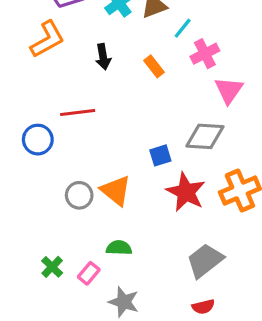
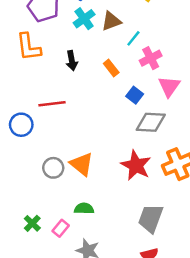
orange L-shape: (47, 39) -> (29, 47), turned 112
blue square: (160, 155) -> (135, 95), moved, turned -35
gray trapezoid: (205, 261) -> (151, 218), turned -32

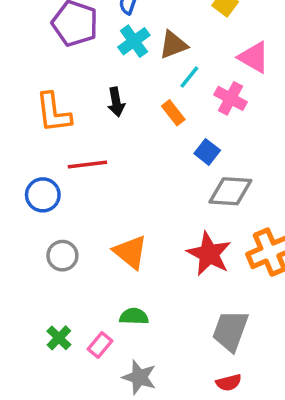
cyan line: (133, 38) -> (189, 77), moved
orange L-shape: (29, 47) -> (54, 113), moved
pink cross: (151, 58) -> (230, 98), turned -35
pink triangle: (169, 86) -> (254, 57), moved, turned -35
gray circle: (53, 168) -> (62, 256), moved

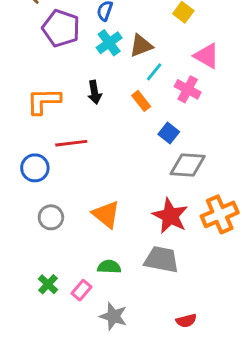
orange L-shape: (54, 113) -> (44, 101), turned 96
gray trapezoid: (230, 331) -> (161, 260), moved, turned 81

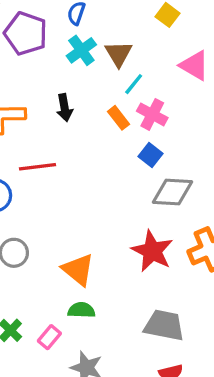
brown triangle: (141, 46) -> (119, 54), turned -40
pink cross: (188, 89) -> (152, 114), moved
orange triangle: (106, 214) -> (78, 270), moved
gray trapezoid: (161, 260) -> (164, 325), moved

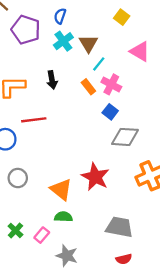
red star: (152, 251) -> (95, 177), moved

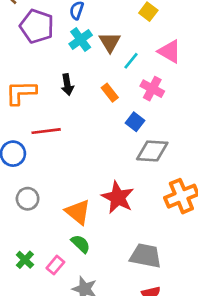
cyan line: (99, 64) -> (131, 61), moved
pink cross: (111, 84) -> (152, 89), moved
green semicircle: (63, 217) -> (81, 244), turned 42

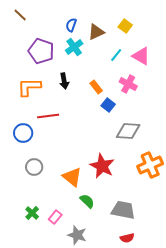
purple pentagon: (37, 26) -> (41, 51), moved
brown triangle: (110, 42) -> (96, 32), moved, turned 36
cyan line: (131, 61) -> (116, 55), moved
blue square: (135, 122) -> (108, 105), moved
green semicircle: (81, 244) -> (87, 201), moved

